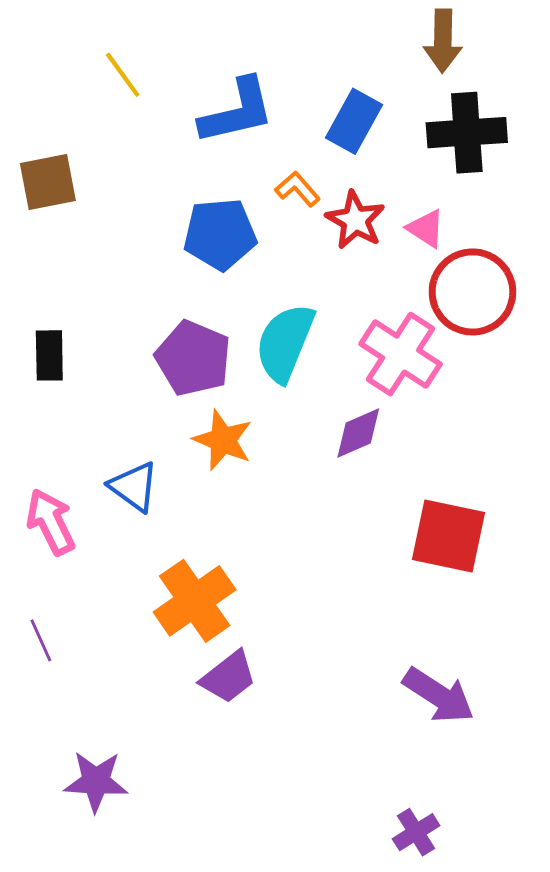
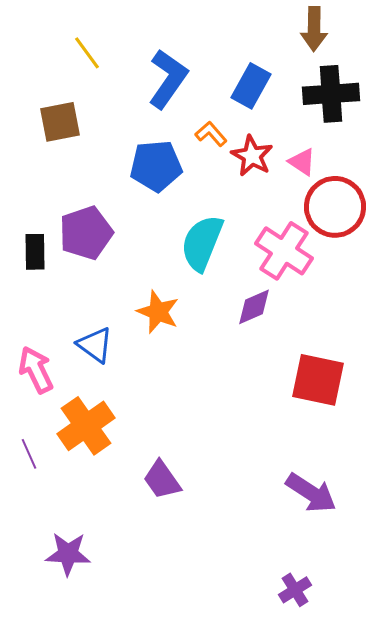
blue L-shape: (237, 111) -> (168, 79), turned -42
brown square: (48, 182) -> (60, 122), moved
purple pentagon: (193, 358) -> (86, 233), moved, turned 30
orange cross: (195, 601) -> (86, 426), moved
purple trapezoid: (228, 677) -> (162, 480), turned 93

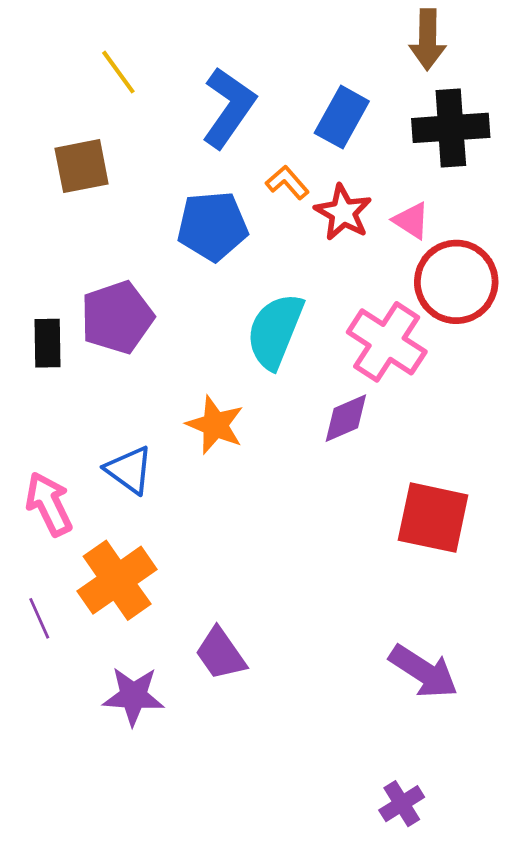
purple star: (68, 554) -> (133, 696), moved

